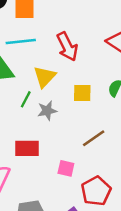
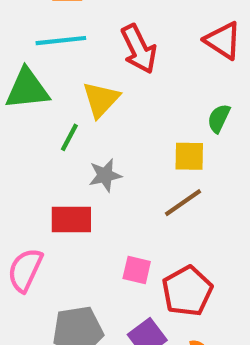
yellow square: (82, 93) -> (189, 156), moved
gray star: (47, 111) -> (105, 175), moved
pink square: (66, 168) -> (137, 270), moved

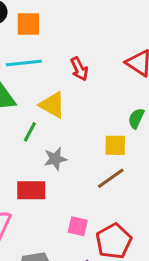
red arrow: (139, 49) -> (79, 69), size x0.7
yellow triangle: (101, 99) -> (52, 105), turned -44

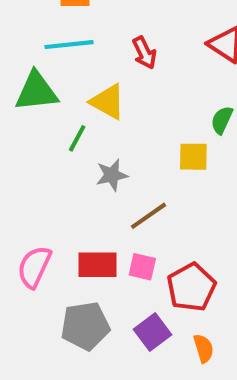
brown line: (111, 178) -> (148, 216), moved
red rectangle: (31, 190) -> (97, 265), moved

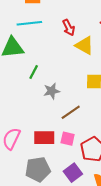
yellow triangle: (108, 102) -> (84, 46), moved

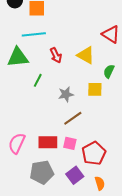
red arrow: (69, 28) -> (56, 55), moved
gray star: (52, 91) -> (66, 94), moved

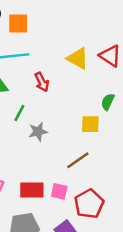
yellow triangle: (86, 55) -> (78, 58), moved
gray star: (66, 94) -> (38, 132), moved
brown line: (73, 118) -> (78, 160), moved

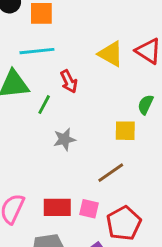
green line: (19, 113) -> (44, 105), moved

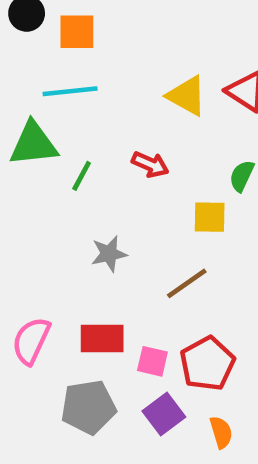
red arrow: (69, 81) -> (150, 164), moved, turned -40
gray star: (64, 139) -> (109, 254), moved
pink square: (89, 209) -> (152, 361), moved

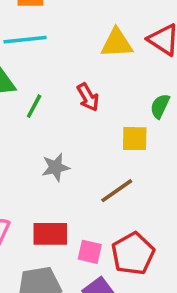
yellow triangle: (187, 96) -> (117, 43), turned -32
red arrow: (150, 164) -> (88, 97), turned 36

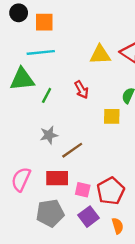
gray star: (56, 167) -> (49, 135), moved
brown line: (117, 191) -> (72, 150), moved

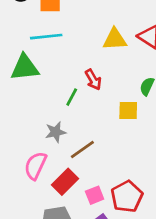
green line: (47, 95) -> (72, 97), moved
red rectangle: (57, 178) -> (65, 182), turned -45
pink semicircle: (21, 179) -> (35, 166), moved
pink square: (83, 190) -> (95, 195), turned -35

